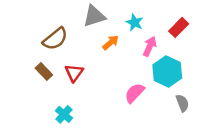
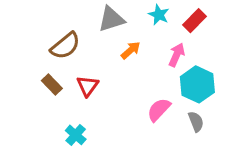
cyan star: (135, 22) -> (159, 15), moved
red rectangle: (179, 27) -> (194, 21), moved
gray semicircle: (182, 103) -> (196, 122), moved

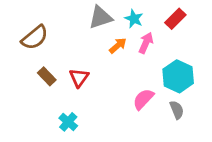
cyan star: (159, 15) -> (134, 19), moved
brown semicircle: (65, 46) -> (35, 37), moved
pink arrow: (177, 55) -> (146, 43), moved

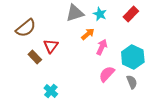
pink arrow: (146, 43) -> (102, 47), moved
red triangle: (79, 78) -> (51, 46), moved

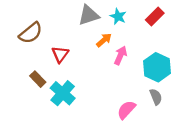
brown rectangle: (35, 57) -> (38, 79), moved
pink semicircle: (107, 74) -> (126, 110), moved
cyan cross: (51, 91) -> (63, 93), moved, size x1.5

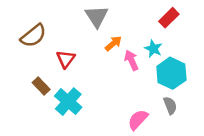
gray triangle: (89, 15) -> (97, 16), turned -45
cyan star: (118, 16) -> (153, 49), moved
pink arrow: (120, 55) -> (131, 60), turned -48

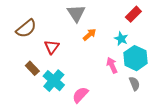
pink arrow: (131, 60) -> (112, 65), moved
pink semicircle: (138, 120) -> (80, 95), moved

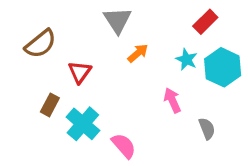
cyan hexagon: (135, 58) -> (223, 67), moved
brown rectangle: (32, 68) -> (50, 105), turned 72
pink semicircle: (80, 95) -> (124, 146), turned 96

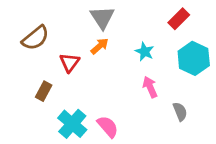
orange arrow: (138, 53) -> (100, 46), moved
cyan star: (186, 59) -> (145, 52), moved
cyan cross: (83, 124) -> (72, 124), moved

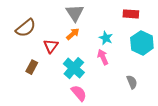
red rectangle: (179, 19) -> (131, 14), turned 49
pink arrow: (150, 87) -> (103, 57), moved
cyan cross: (72, 124) -> (74, 68), moved

